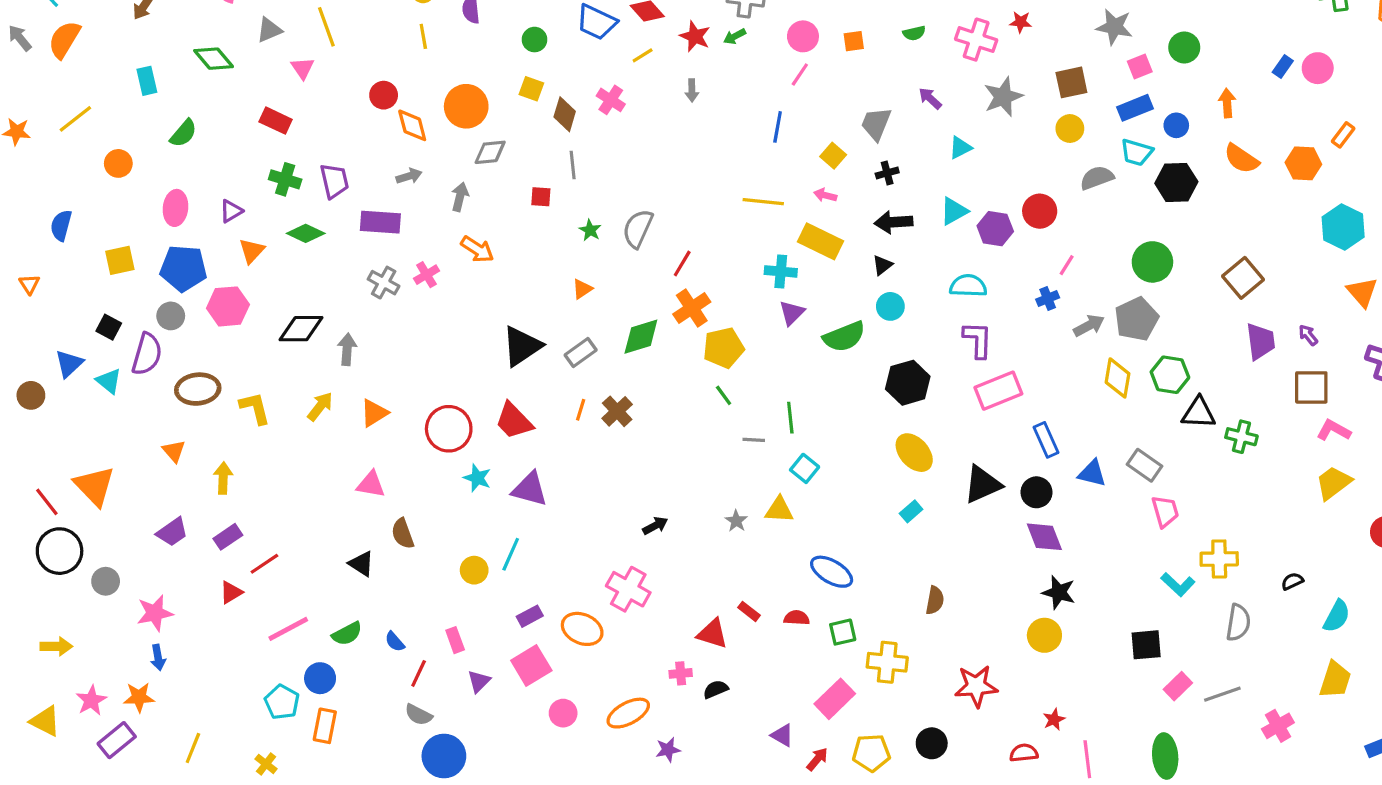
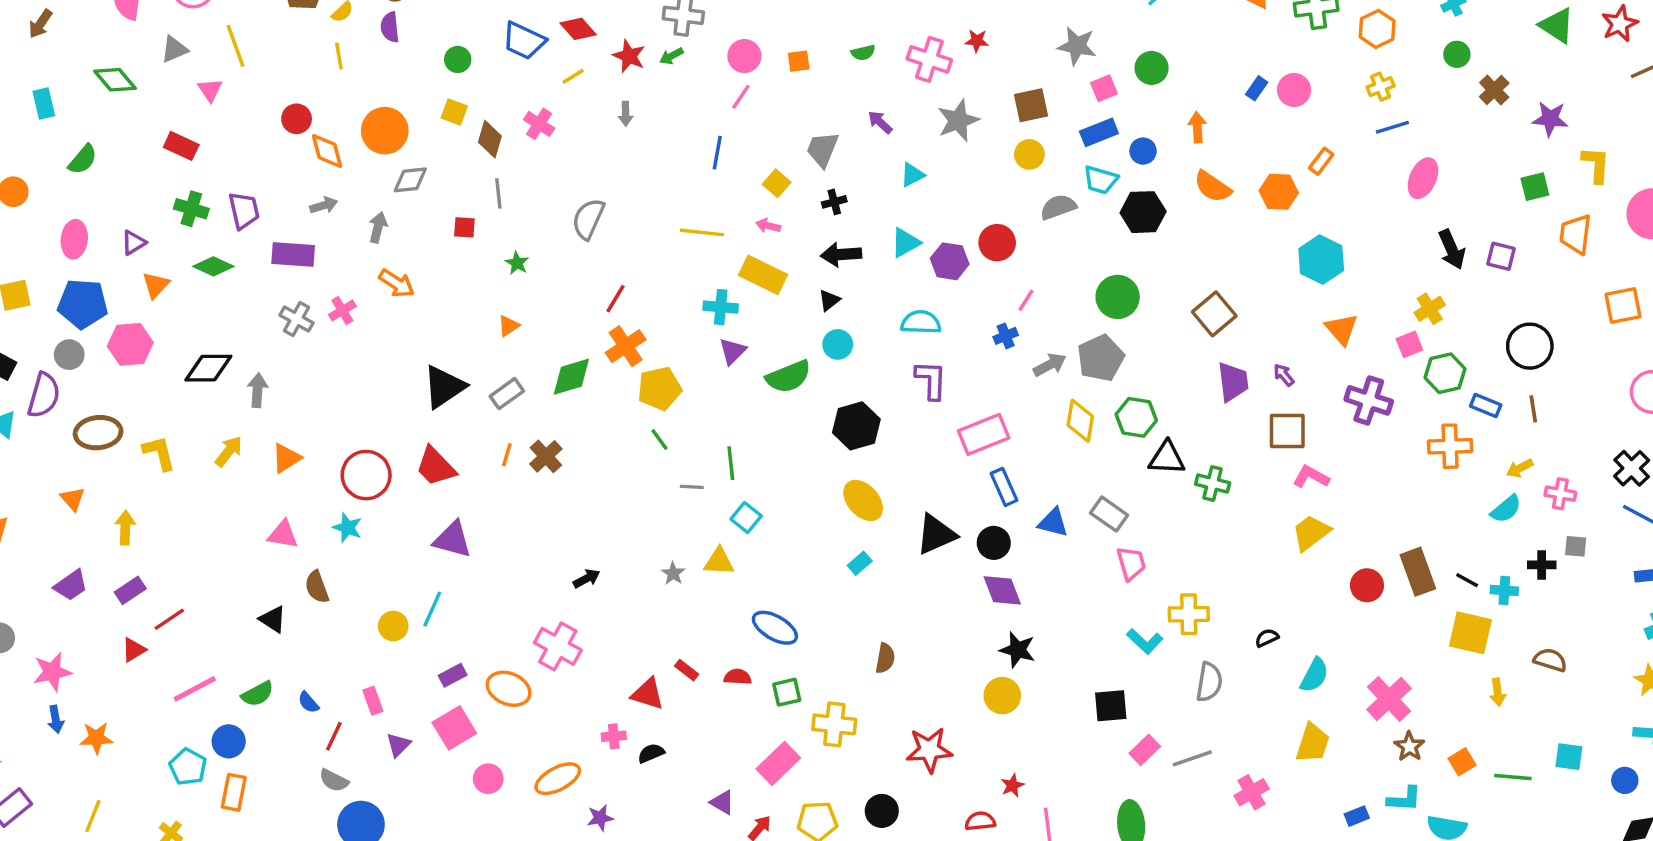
gray semicircle: (638, 229) -> (588, 219), moved
pink rectangle: (998, 391) -> (984, 434), moved
cyan star: (477, 478) -> (347, 528), moved
orange star: (139, 697) -> (96, 738), moved

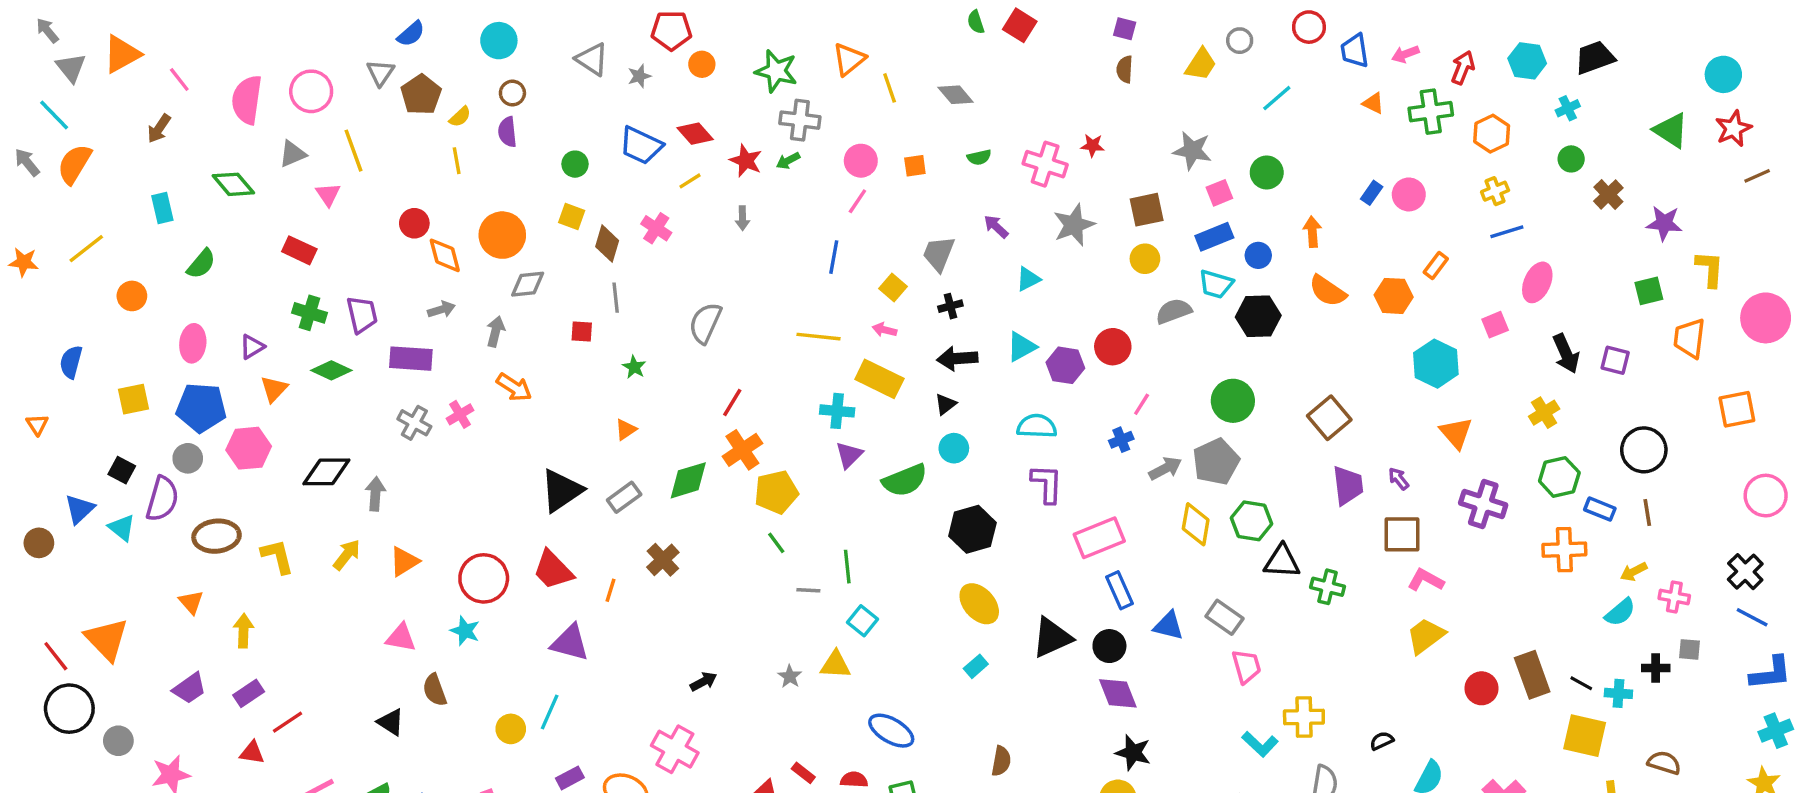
pink square: (1409, 344) -> (1495, 325), moved
orange line: (507, 455) -> (611, 590), moved
red triangle: (134, 650) -> (252, 753), turned 40

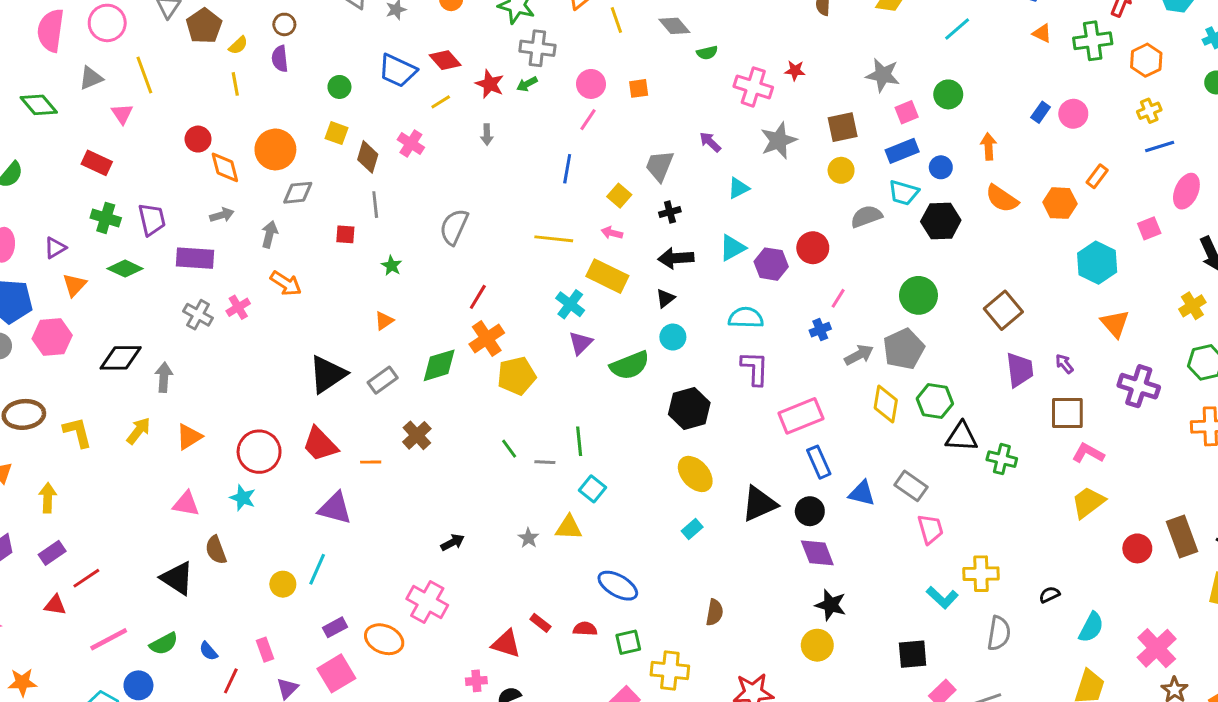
green semicircle: (979, 157) -> (707, 53), moved
cyan cross: (837, 411) -> (570, 304), turned 32
green line: (776, 543) -> (509, 449), moved
orange line: (611, 590) -> (371, 462), turned 72
black triangle: (391, 722) -> (177, 578), size x1.4

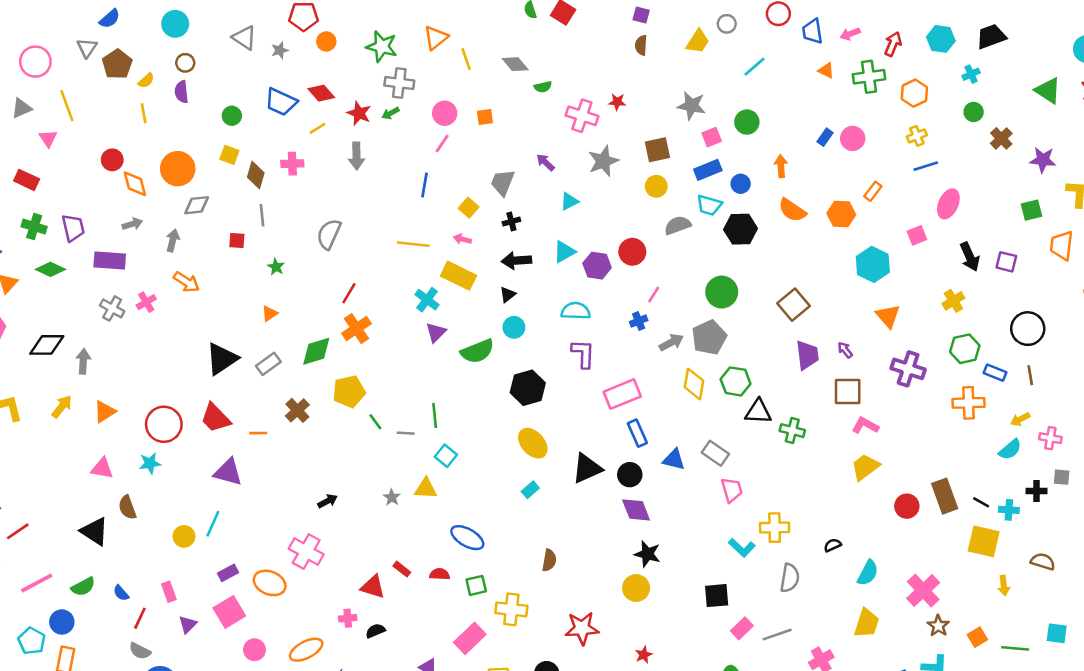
gray arrow: (487, 135) -> (357, 156), size x1.5
pink cross: (411, 144) -> (292, 164), turned -35
yellow pentagon: (517, 376) -> (349, 392), moved
cyan star: (243, 498) -> (150, 463), turned -30

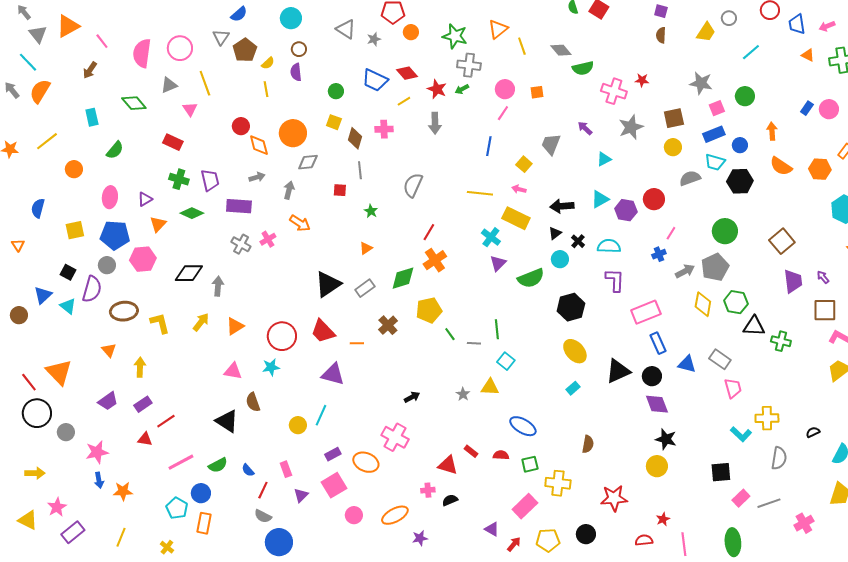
green semicircle: (543, 87) -> (583, 68), size x1.5
black cross: (511, 222) -> (578, 241), moved, turned -32

